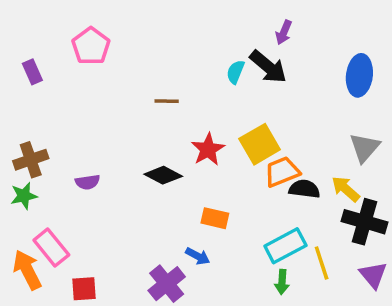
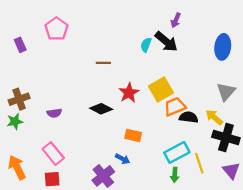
pink rectangle: (51, 247) -> (53, 154), moved

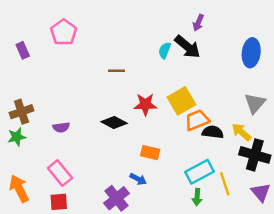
red star: (129, 93) -> (145, 104), turned 30

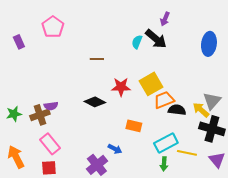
gray triangle: (255, 103) -> (212, 101), moved
brown cross: (22, 112) -> (40, 115), moved
orange rectangle: (150, 153) -> (134, 126), moved
yellow line: (225, 184) -> (187, 153), turned -60

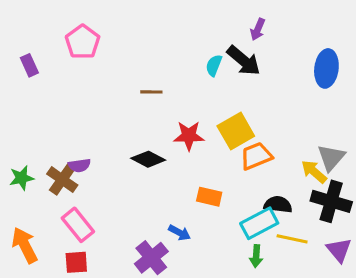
black semicircle: (177, 110) -> (278, 205), moved
brown cross: (40, 115) -> (62, 179), turned -36

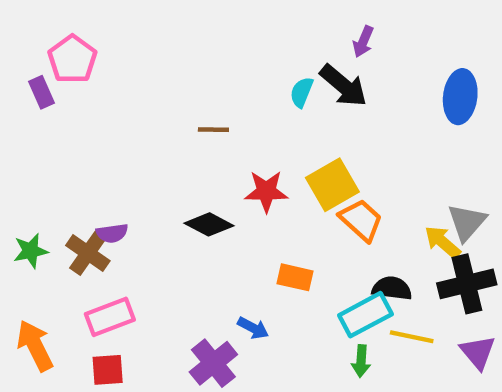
pink pentagon: (83, 42) -> (72, 59), moved
orange trapezoid: (256, 156) -> (361, 220), turned 64
black cross: (331, 201) -> (467, 284), turned -30
pink rectangle: (78, 225) -> (110, 317), turned -72

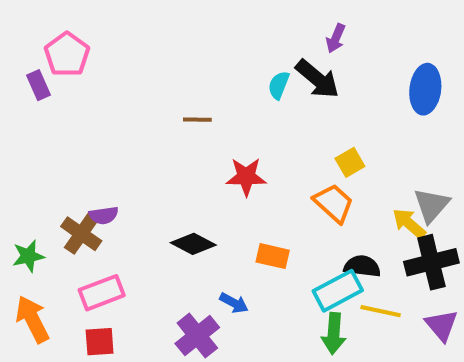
yellow square: (332, 185) -> (350, 162), moved, size x0.6
black diamond: (209, 224) -> (193, 244), moved
green star: (31, 251) -> (28, 256), moved
green arrow: (361, 361) -> (334, 333), size x1.4

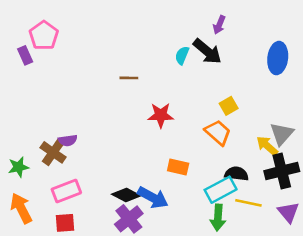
black diamond: (193, 244) -> (126, 195), moved
blue arrow: (234, 303) -> (153, 198), size x1.6

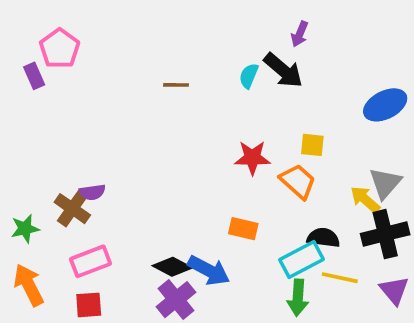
blue ellipse: (278, 58) -> (385, 105), moved, turned 56
brown line: (129, 78) -> (176, 85), moved
yellow square: (229, 106) -> (312, 145), turned 36
red star: (161, 115) -> (252, 158), moved

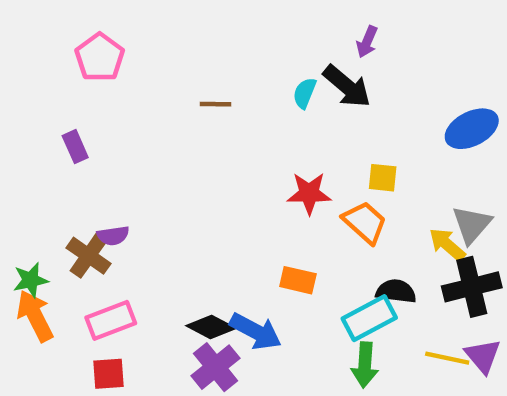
pink pentagon: (60, 49) -> (100, 57), moved
purple rectangle: (34, 76) -> (75, 147), moved
yellow line: (340, 278) -> (447, 358), moved
orange arrow: (29, 285) -> (35, 316), moved

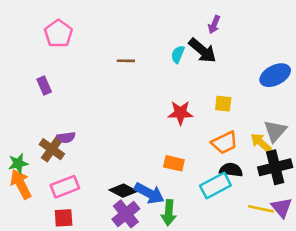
orange trapezoid: (365, 222) -> (224, 143), moved, turned 112
green arrow: (365, 365) -> (169, 213), moved

